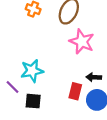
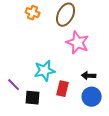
cyan star: (32, 71) -> (45, 71), moved
red rectangle: (75, 91) -> (63, 89), moved

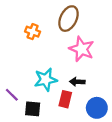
orange cross: (33, 13) -> (33, 32), moved
black arrow: (89, 76) -> (77, 82), moved

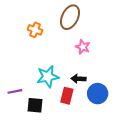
pink star: (82, 49) -> (83, 47), size x0.6
purple line: (12, 95) -> (15, 91), turned -56
blue circle: (97, 108) -> (98, 94), moved

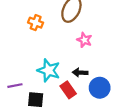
cyan star: (48, 77) -> (49, 70), turned 30
red rectangle: (67, 96) -> (68, 90), turned -49

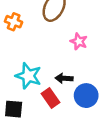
pink star: (84, 40) -> (79, 41), moved

